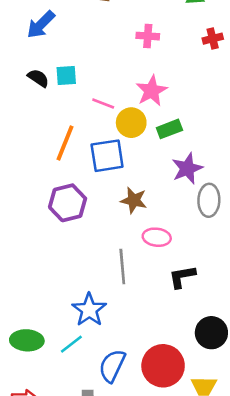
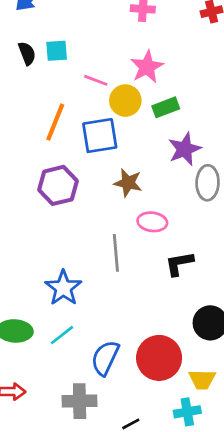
black semicircle: (38, 78) -> (27, 53), turned 35
blue star: (89, 310) -> (63, 288), moved

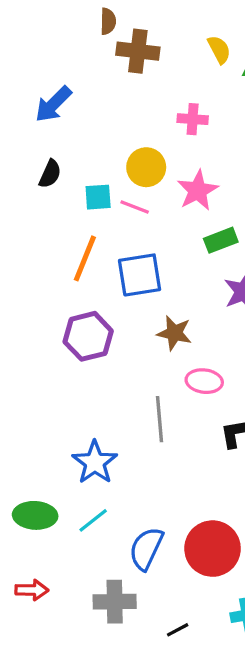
cyan square: (57, 51) -> (98, 197), moved
black semicircle: (27, 53) -> (50, 174), turned 45
yellow circle: (125, 101) -> (146, 167), moved

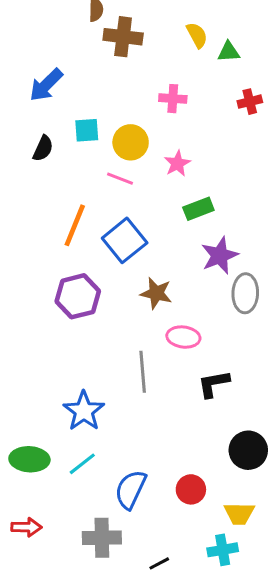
pink star: (198, 190) -> (177, 163), size x0.7
cyan square: (98, 197) -> (87, 130), moved
blue square: (140, 275) -> (125, 240), turned -30
red circle: (213, 549) -> (191, 489), size x0.6

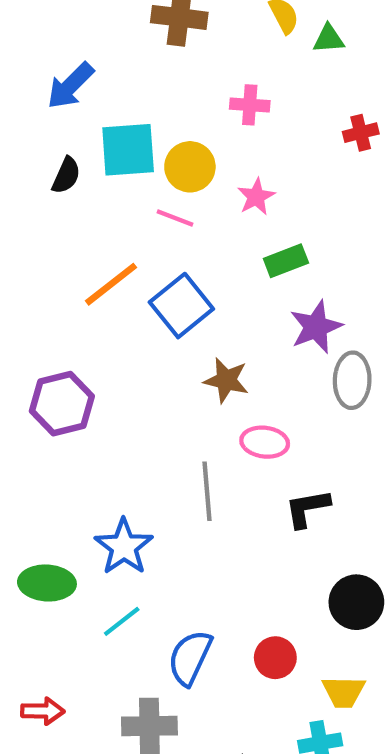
red cross: (250, 102) -> (361, 133), moved
cyan square: (87, 130) -> (128, 150), size x1.6
orange line: (75, 225) -> (111, 284), turned 30
purple hexagon: (78, 296) -> (62, 404), moved
green ellipse: (29, 459) -> (47, 583), moved

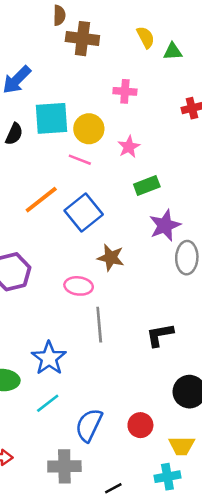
pink ellipse: (265, 442) -> (79, 286), moved

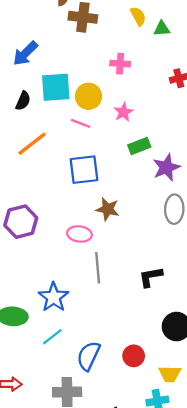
orange line: (41, 200) -> (32, 144), moved
blue square: (84, 213) -> (84, 170), turned 32
purple star: (165, 225) -> (166, 167), moved

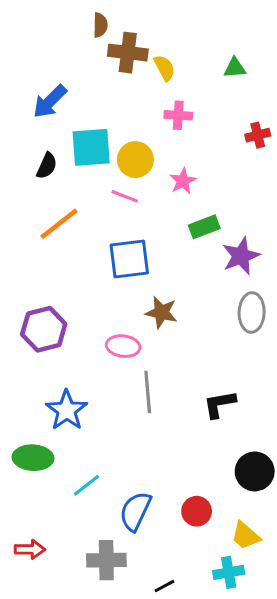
yellow semicircle: (138, 16) -> (164, 68), moved
blue star: (54, 297) -> (67, 410), moved
yellow trapezoid: (170, 374) -> (245, 536), turned 40

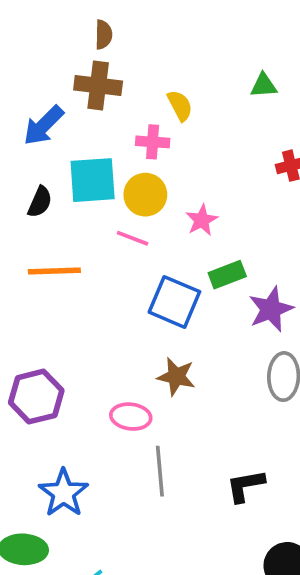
brown cross: (128, 53) -> (98, 86), moved
yellow semicircle: (164, 68) -> (180, 106), moved
pink cross: (178, 115) -> (153, 142), moved
orange line: (59, 224) -> (54, 271), turned 36
blue square: (129, 259) -> (174, 302), moved, turned 30

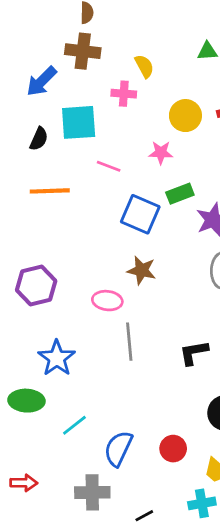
yellow circle: (145, 195) -> (185, 116), moved
pink star: (202, 220) -> (161, 153), turned 30

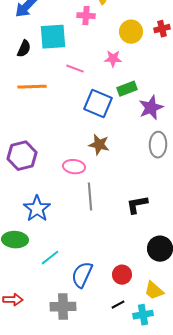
black line: (144, 516) -> (118, 305), moved

